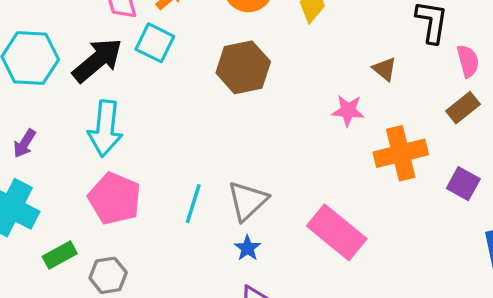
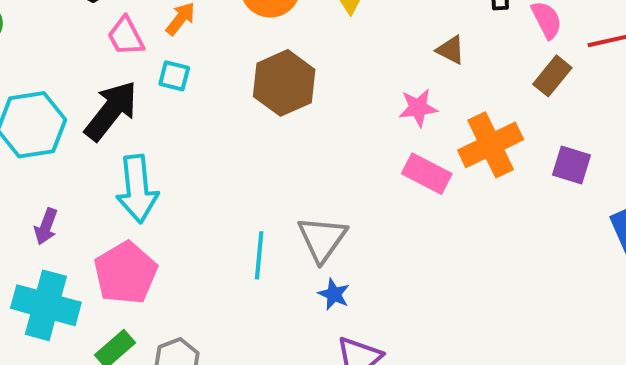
cyan square: (155, 43) -> (174, 76), size x0.7
pink pentagon: (115, 199) -> (125, 273), moved, turned 30
pink rectangle: (337, 232) -> (427, 174), moved, size x0.7

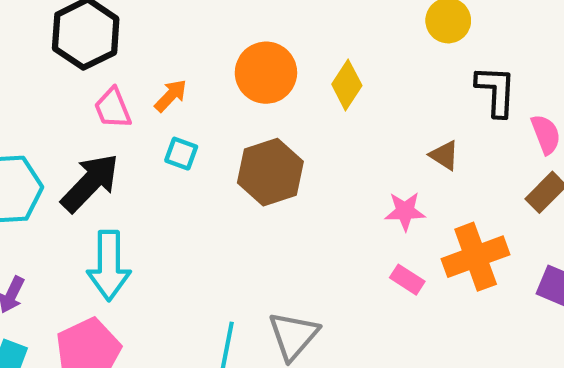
cyan square: (174, 76) -> (181, 154), moved
pink rectangle: (427, 174) -> (407, 280), size x0.7

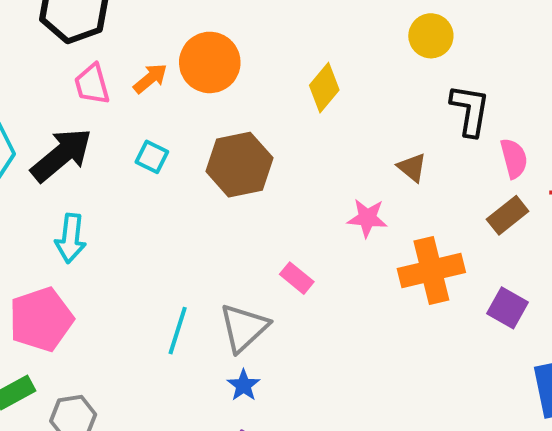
orange circle: (266, 73) -> (210, 62), moved
cyan square: (181, 154) -> (152, 157), moved
cyan arrow: (109, 266) -> (71, 238), size x0.7
pink rectangle: (407, 280) -> (297, 278), moved

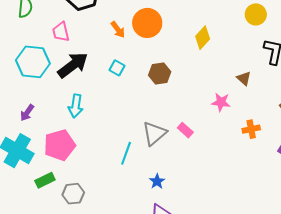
orange arrow: (150, 78) -> (118, 30), turned 90
pink trapezoid: (92, 84) -> (61, 32), moved
brown hexagon: (239, 165) -> (160, 73), size x0.7
orange cross: (431, 271) -> (251, 129), size x0.6
gray triangle: (244, 328) -> (154, 133), moved

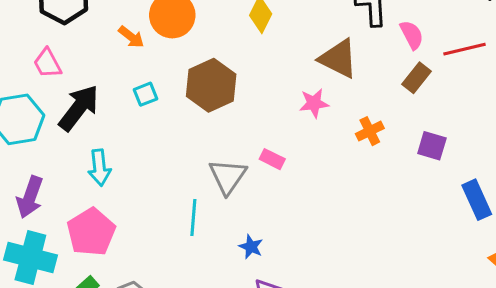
cyan square: (117, 68) -> (145, 94), turned -35
brown hexagon: (160, 73) -> (211, 85), size x1.5
brown triangle: (244, 78) -> (338, 59), size x1.8
purple arrow: (27, 113) -> (30, 197), size x1.5

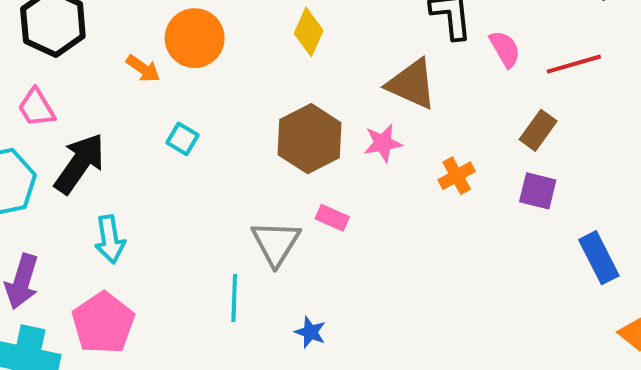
brown rectangle: (417, 78) -> (538, 130), moved
brown hexagon: (211, 85) -> (310, 139), moved
cyan square: (145, 94) -> (183, 139), moved, turned -35

